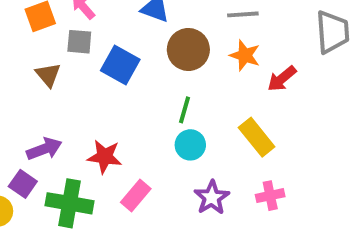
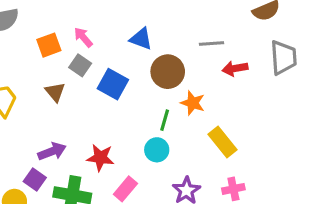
gray square: (79, 42) -> (80, 65), turned 30
orange star: (245, 55) -> (193, 103), moved
red arrow: (282, 79) -> (235, 68), moved, turned 30
cyan circle: (190, 145) -> (157, 150), moved

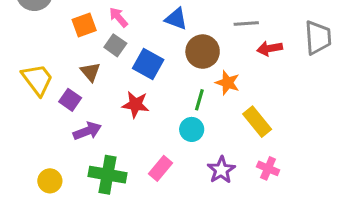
red star: (100, 158) -> (136, 105), moved
purple square: (35, 180) -> (70, 100), moved
pink cross: (233, 189) -> (268, 168), turned 35

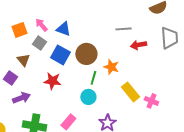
blue triangle: (176, 19) -> (63, 29), moved
brown circle: (203, 52) -> (86, 54), moved
pink cross: (268, 168) -> (151, 101), moved

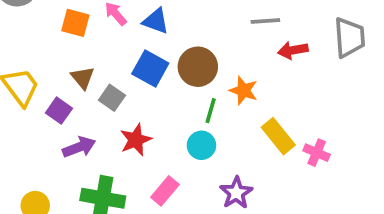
orange square: (19, 30) -> (75, 23), turned 35
gray square: (39, 43) -> (112, 98), moved
red star: (52, 81) -> (136, 140), moved, turned -30

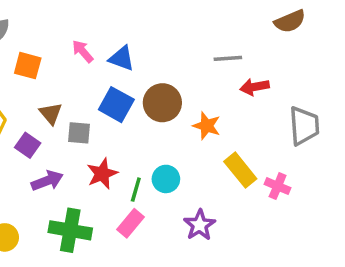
orange square: (75, 23) -> (28, 66), moved
gray trapezoid: (349, 37) -> (304, 126), moved
gray square: (112, 98) -> (79, 133), turned -30
green line: (211, 111) -> (136, 190), moved

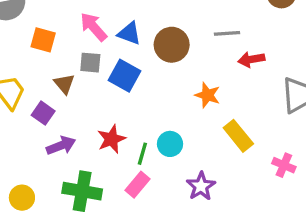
pink arrow: (83, 51) -> (94, 27), size x1.4
brown circle: (162, 103) -> (172, 45), moved
gray square: (79, 133) -> (90, 63), moved
pink cross: (278, 186) -> (284, 165), moved

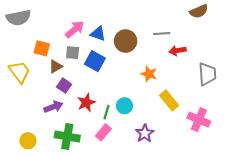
pink arrow: (94, 27) -> (75, 29), turned 90
orange square: (43, 40) -> (42, 48), moved
brown triangle: (64, 84) -> (56, 66), turned 40
purple square: (43, 113) -> (64, 86), moved
pink cross: (284, 165) -> (199, 120), size x1.5

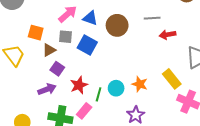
orange star: (149, 74) -> (140, 84), moved
yellow rectangle: (169, 100) -> (172, 79), moved
pink rectangle: (103, 132) -> (84, 111), moved

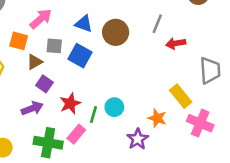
pink arrow: (68, 14) -> (41, 19), moved
gray line: (152, 18) -> (157, 24), turned -63
orange star: (140, 84) -> (157, 118), moved

